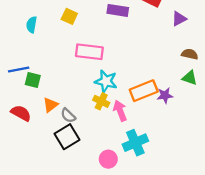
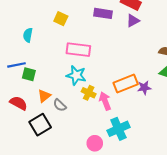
purple triangle: (179, 19) -> (133, 21), moved
cyan semicircle: (32, 25) -> (28, 35), moved
cyan star: (106, 81) -> (76, 75), moved
black square: (67, 137) -> (40, 125), moved

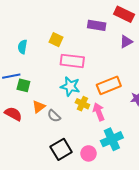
yellow square: (61, 19) -> (56, 40), moved
purple triangle: (133, 21) -> (126, 42), moved
orange rectangle: (126, 84) -> (109, 85), moved
black square: (40, 125) -> (61, 149), moved

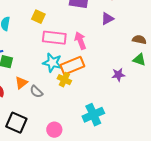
orange rectangle: (109, 85) -> (72, 66), moved
pink arrow: (99, 112) -> (80, 41), moved
black square: (61, 149) -> (16, 123), moved, turned -35
pink circle: (89, 153) -> (54, 130), moved

